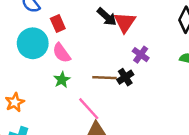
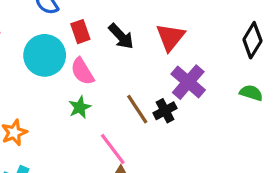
black arrow: (107, 17) -> (121, 36), moved
purple cross: (141, 55) -> (188, 82), size x1.5
brown line: (105, 78) -> (137, 109), turned 50

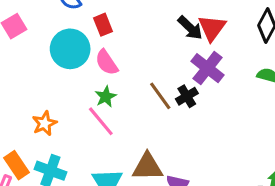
black arrow: (121, 36) -> (190, 28), moved
red triangle: (170, 37) -> (212, 28), moved
pink line: (113, 149) -> (101, 121), moved

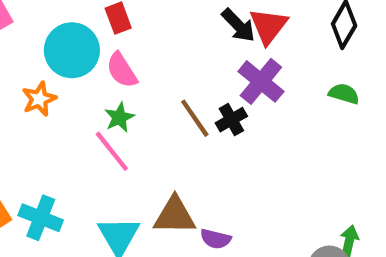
orange star: (44, 123) -> (39, 99), moved

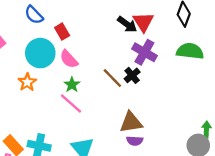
green semicircle: (344, 94) -> (190, 51), size x1.6
brown triangle: (175, 216) -> (131, 122), moved

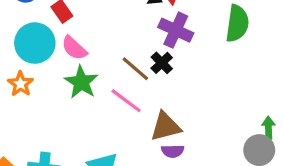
green semicircle: (190, 51) -> (237, 23), turned 96
green star: (72, 85) -> (81, 82), size x1.5
pink line: (71, 103) -> (126, 101), moved

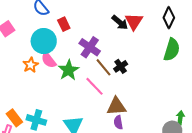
purple cross: (176, 30) -> (90, 47), moved
pink semicircle: (74, 48) -> (49, 60), moved
purple semicircle: (173, 151) -> (118, 122), turned 72

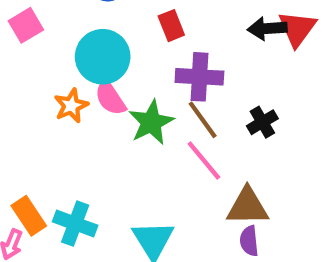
black arrow: (120, 22) -> (267, 28), turned 132
red rectangle: (64, 24) -> (171, 26), moved
purple cross: (90, 47) -> (199, 77), turned -35
brown line: (104, 67) -> (203, 120), moved

